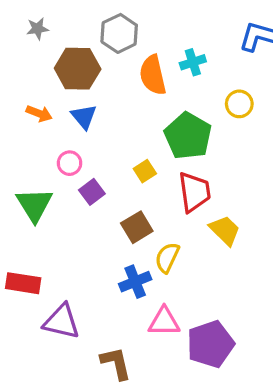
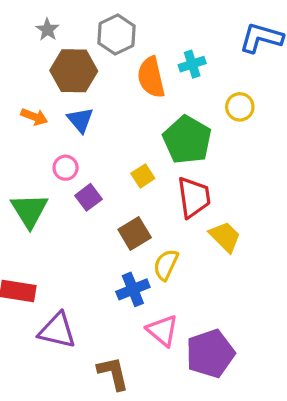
gray star: (38, 29) -> (47, 30), moved, turned -30
pink triangle: (164, 322) -> (163, 330), turned 40

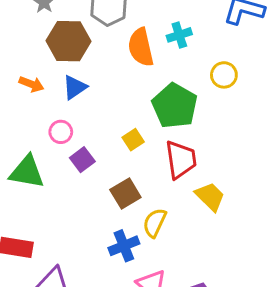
blue triangle: (80, 120) -> (75, 87), turned 36
green triangle: (29, 210) -> (27, 172), turned -48

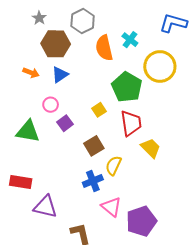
cyan cross: (179, 35) -> (130, 40), turned -35
yellow circle: (224, 75) -> (160, 66), size x1.8

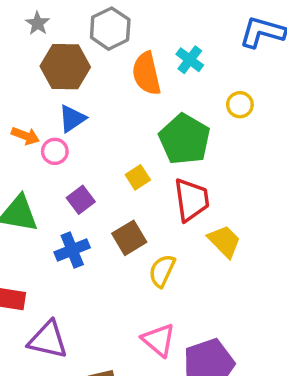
yellow circle: (160, 66) -> (240, 105), size x0.5
orange arrow: (31, 73) -> (25, 136), moved
pink circle: (51, 105) -> (55, 151), moved
blue cross: (93, 181) -> (72, 250), moved

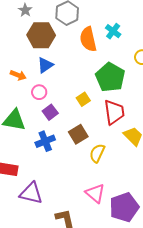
pink circle: (55, 151) -> (39, 92), moved

